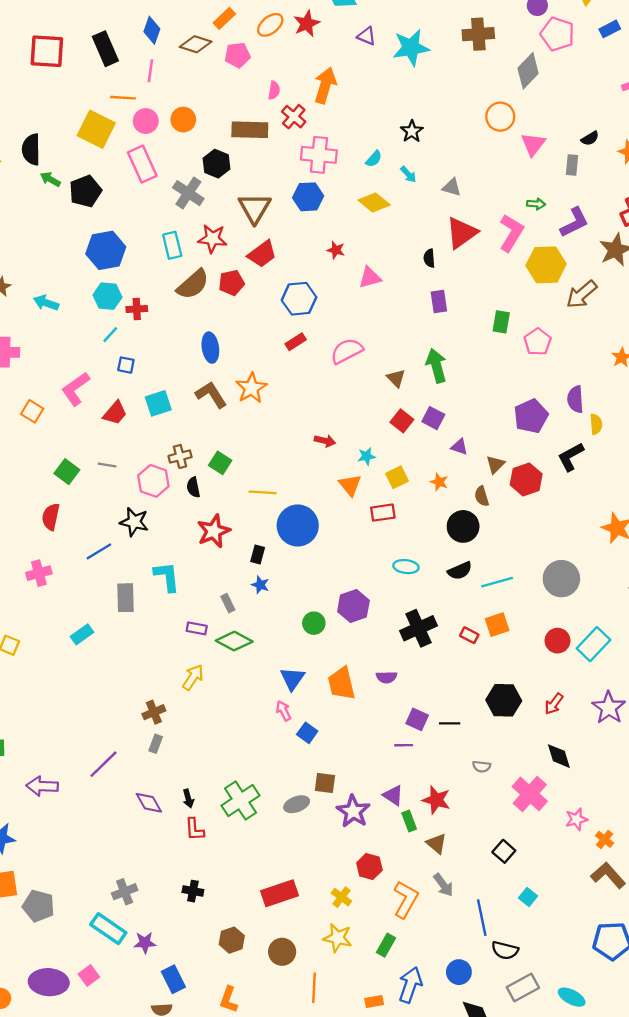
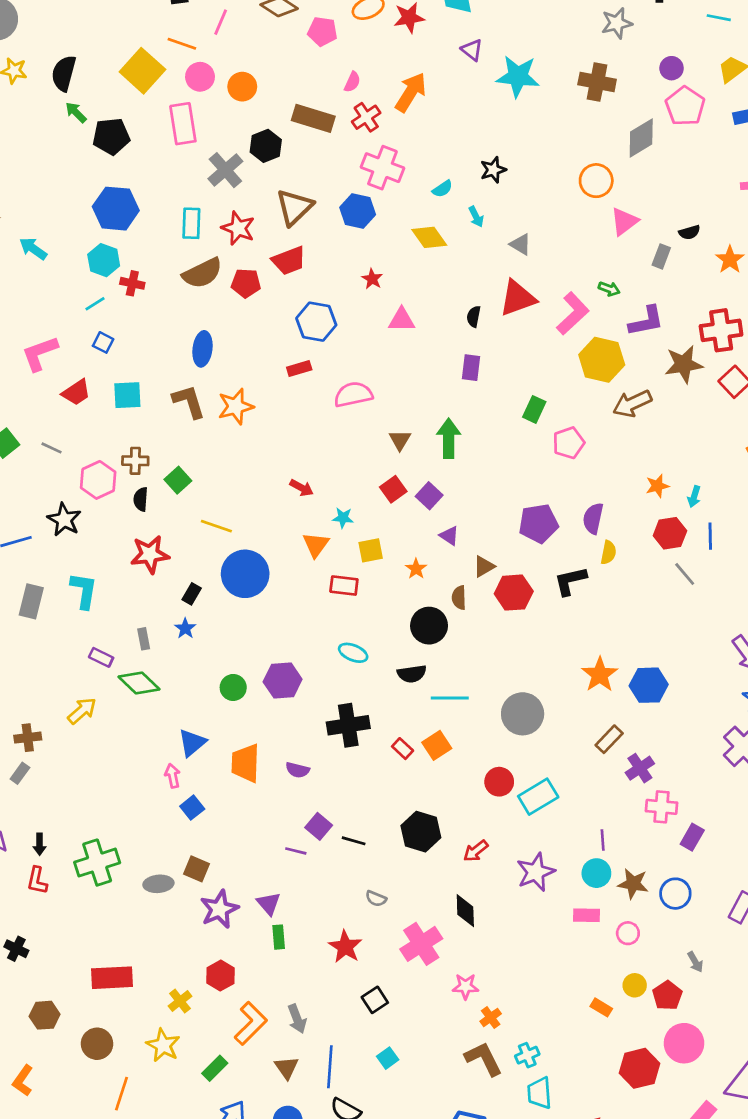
orange square: (497, 625) -> (437, 745), turned -30
red star: (436, 800) -> (345, 947), moved
brown triangle: (436, 844) -> (287, 1068), moved

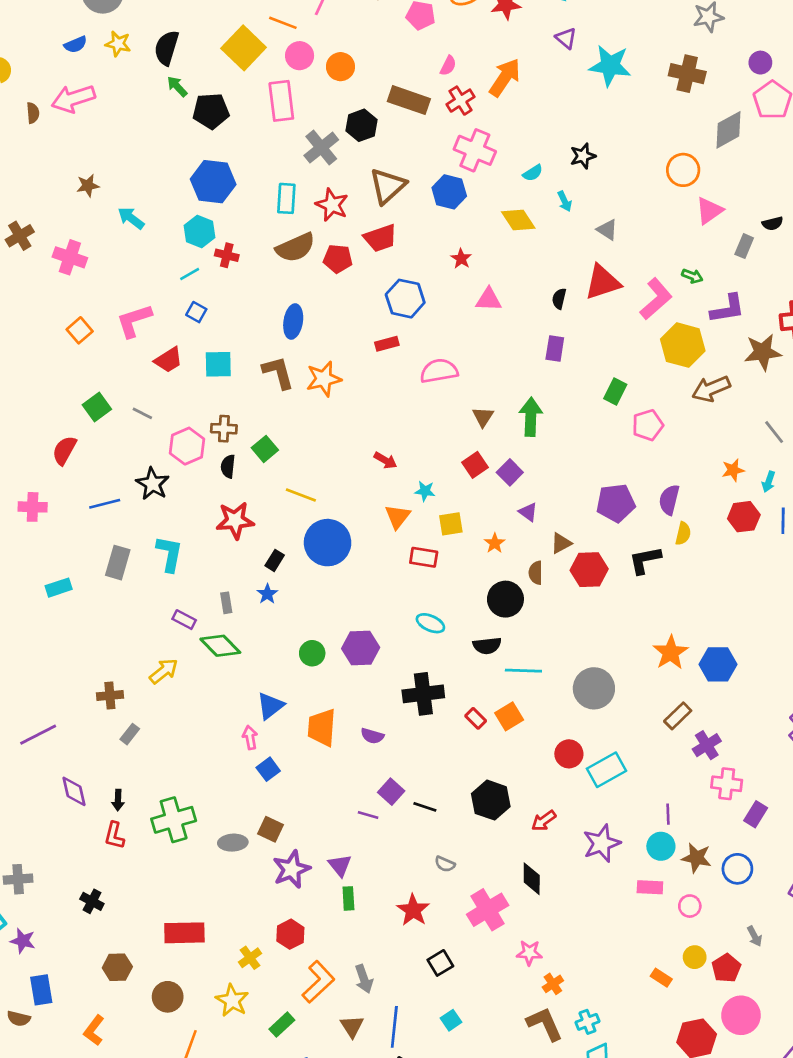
gray line: (685, 574) -> (774, 432), moved
gray rectangle: (20, 773) -> (130, 734), moved

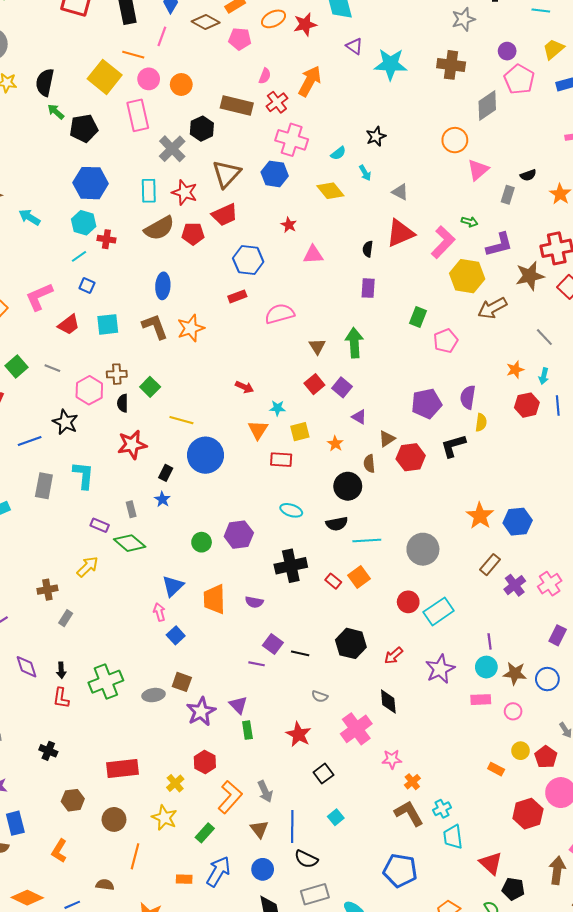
pink cross: (727, 784) -> (550, 584), moved, turned -35

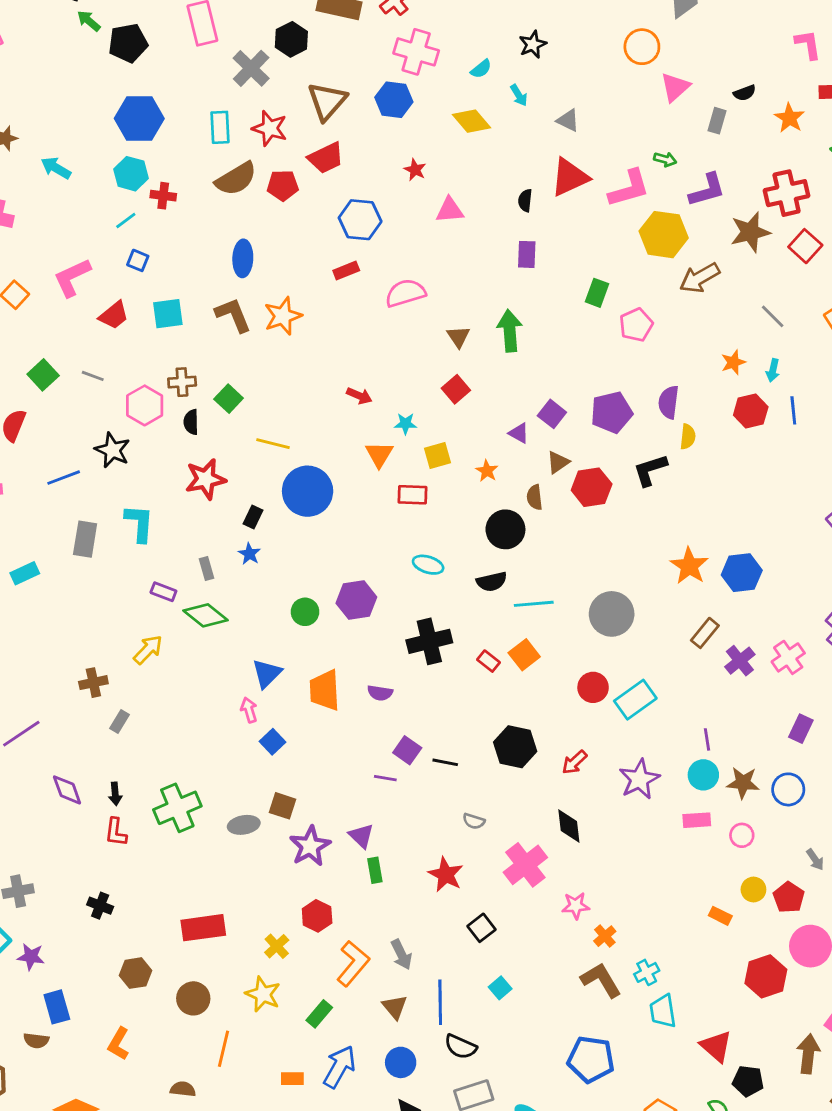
pink L-shape: (443, 242) -> (629, 188), turned 32
purple square: (342, 387) -> (552, 414), moved

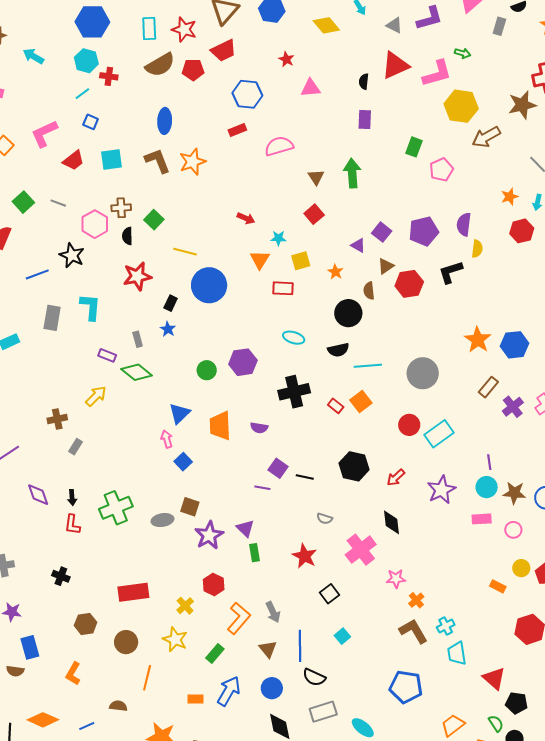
purple L-shape: (707, 190) -> (430, 18), moved

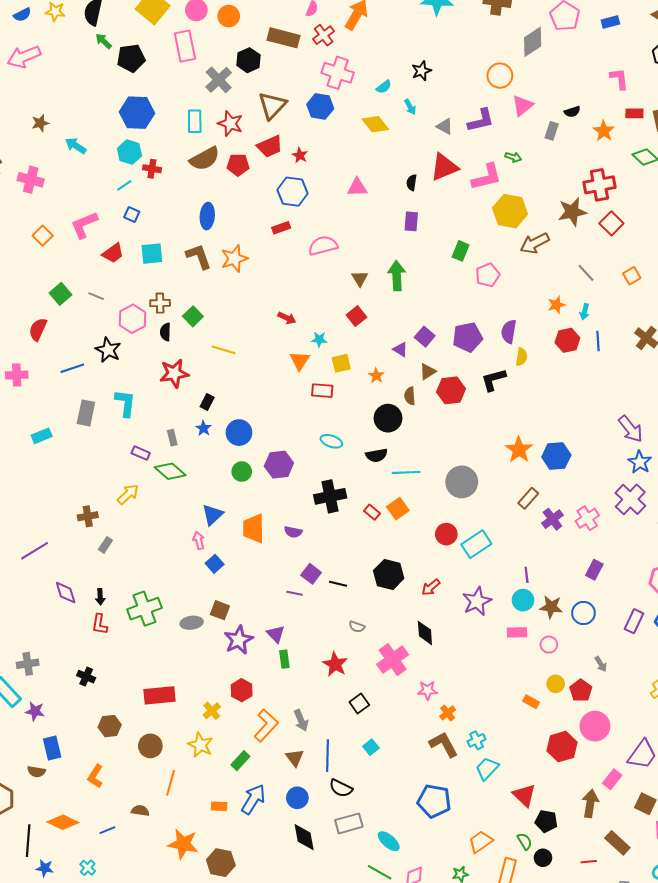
red star: (286, 59) -> (300, 155), moved
blue circle: (209, 285) -> (239, 433), moved, size x0.7
cyan trapezoid: (457, 653) -> (487, 769), turned 50

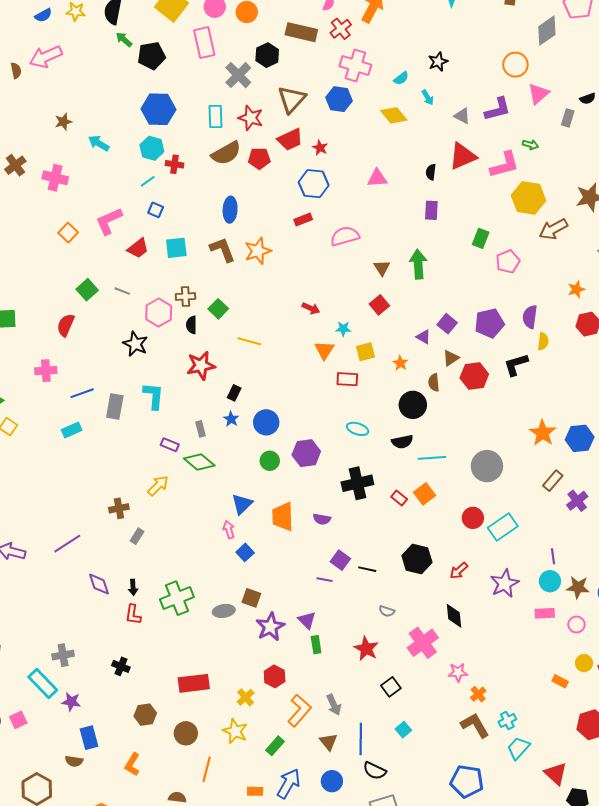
blue line: (72, 368) -> (82, 393), moved

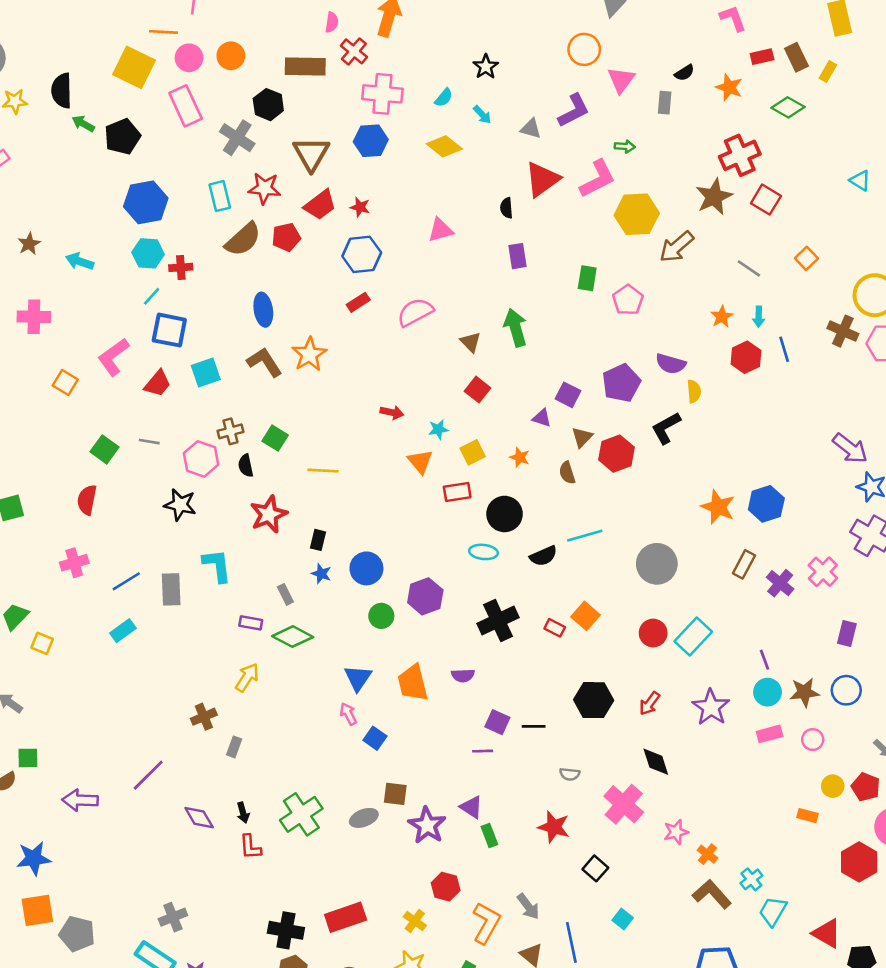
blue square: (156, 210) -> (169, 330), size x1.8
purple semicircle: (530, 317) -> (671, 364), turned -70
black circle: (413, 405) -> (505, 514), moved
cyan line: (432, 458) -> (585, 536), moved
black cross: (121, 666) -> (286, 930), moved, size x1.5

